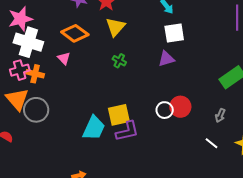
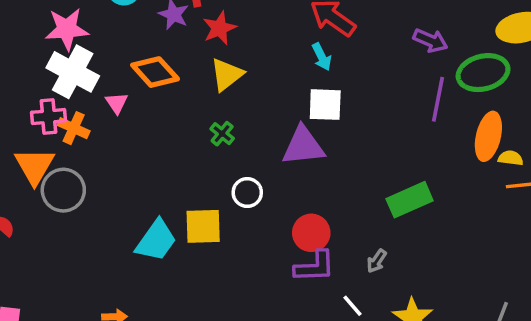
pink triangle: (64, 58) -> (117, 103), moved
purple triangle: (166, 59) -> (303, 146), size x1.5
white circle: (165, 110) -> (247, 193), moved
purple L-shape: (127, 131) -> (315, 267), moved

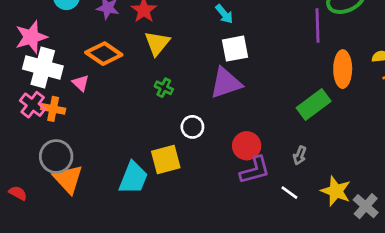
pink cross: (49, 117) -> (33, 105), turned -35
orange ellipse: (488, 136) -> (343, 69), moved
orange triangle: (34, 166) -> (68, 179), moved

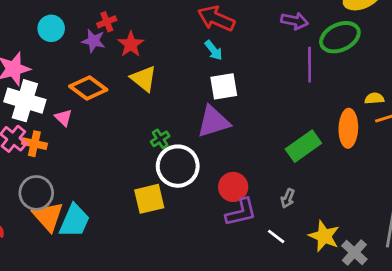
yellow triangle: (157, 43) -> (144, 79), turned -32
orange ellipse: (343, 69) -> (348, 128), moved
green cross: (164, 88) -> (160, 139), moved, turned 30
white circle: (192, 127) -> (178, 166), size x1.8
cyan trapezoid: (133, 178) -> (74, 221), moved

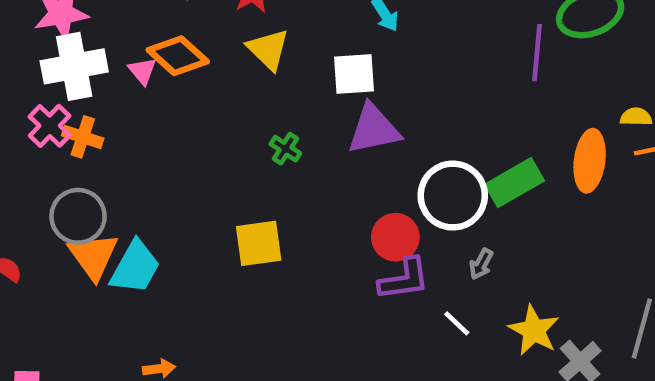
white square: (224, 86) -> (354, 74), moved
white cross: (25, 101) -> (74, 66), turned -33
pink triangle: (64, 118) -> (142, 71), moved
green cross: (160, 139) -> (285, 149), turned -30
white circle: (178, 166) -> (453, 196), moved

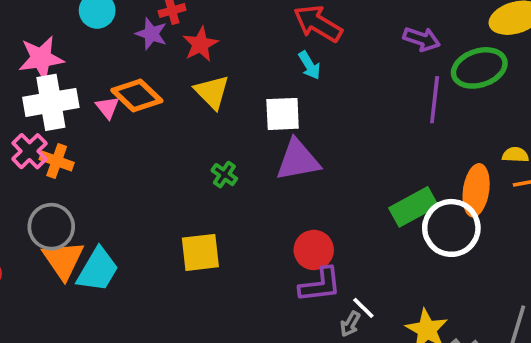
white circle: (453, 196) -> (451, 228), moved
gray arrow: (481, 264) -> (350, 324), moved
white line: (457, 323) -> (363, 308), moved

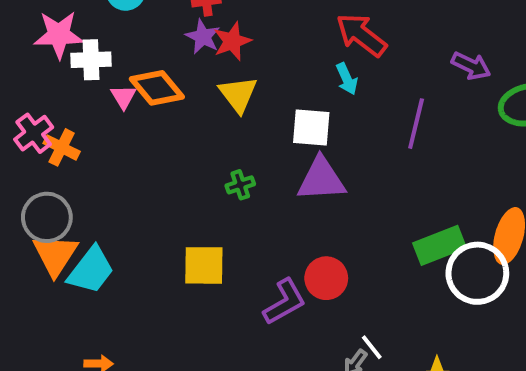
purple star: (151, 34) -> (203, 37), moved
purple line: (435, 100) -> (416, 124), moved
white cross: (51, 102) -> (91, 60), moved, size x0.7
green cross: (224, 175) -> (240, 185), turned 30
purple L-shape: (320, 285) -> (285, 302), moved, turned -30

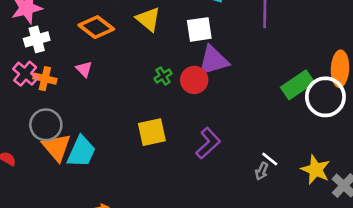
white cross: (91, 60) -> (37, 39), moved
pink triangle: (123, 97) -> (84, 69), moved
red circle: (326, 278) -> (194, 80), moved

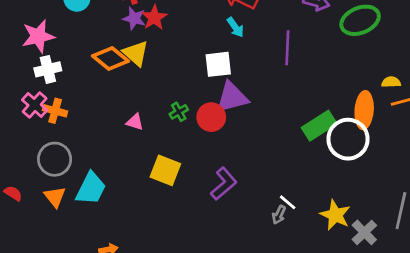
yellow triangle: (148, 19) -> (136, 53), moved
pink triangle: (84, 69) -> (135, 122), moved, turned -30
yellow square: (152, 132) -> (165, 170), turned 32
orange triangle: (57, 147) -> (55, 197), moved, size x0.7

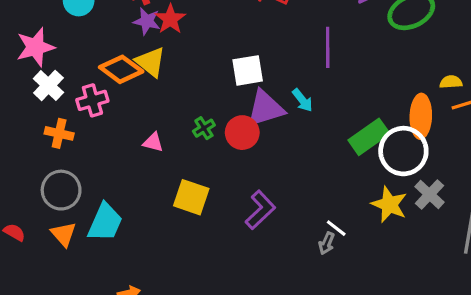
cyan arrow: (235, 27) -> (302, 100), moved
white cross: (48, 69) -> (48, 85), turned -30
pink cross: (35, 105) -> (92, 100), moved, turned 35
yellow star: (335, 215) -> (389, 204), moved
gray cross: (364, 232) -> (429, 194), moved

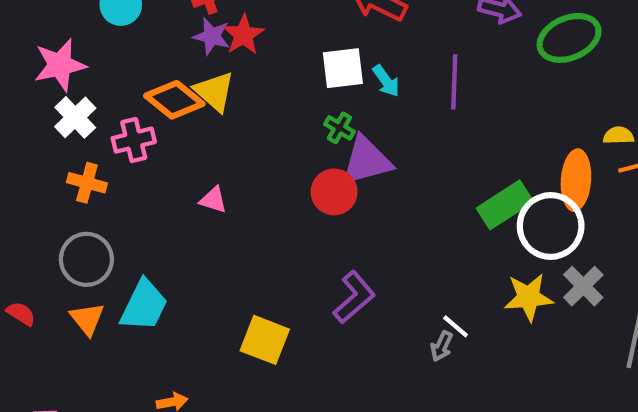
white square: (248, 70) -> (343, 68), moved
cyan arrow: (302, 100) -> (386, 81), moved
green cross: (204, 128) -> (339, 128), moved, turned -30
yellow square: (191, 197) -> (265, 340), moved
yellow star: (389, 204) -> (529, 297), turned -30

